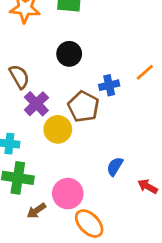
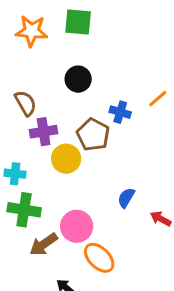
blue cross: (109, 85) -> (120, 112), turned 30
purple cross: (36, 104) -> (44, 132), turned 35
brown arrow: (36, 211) -> (44, 244), size x1.4

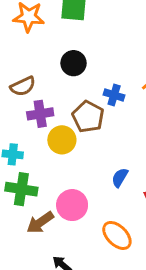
brown semicircle: (26, 103) -> (23, 86), turned 95
orange ellipse: (99, 258) -> (117, 235), moved

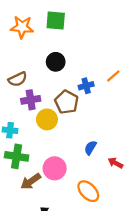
blue cross: (114, 95) -> (86, 86), turned -32

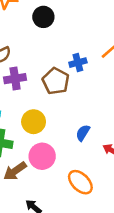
black circle: (56, 62) -> (43, 17), moved
yellow circle: (47, 119) -> (34, 122), moved

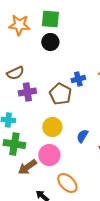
yellow circle: (34, 122) -> (52, 127), moved
orange ellipse: (80, 182) -> (67, 183), moved

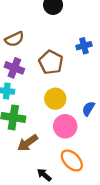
purple cross: (27, 92) -> (14, 68), moved, turned 30
brown pentagon: (60, 94) -> (51, 62), moved
pink circle: (49, 155) -> (65, 126), moved

